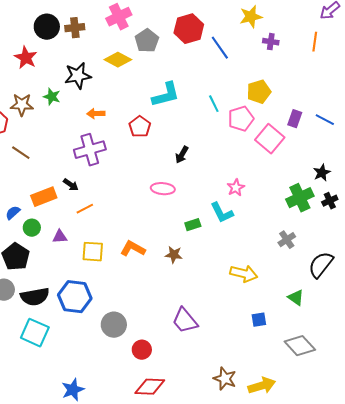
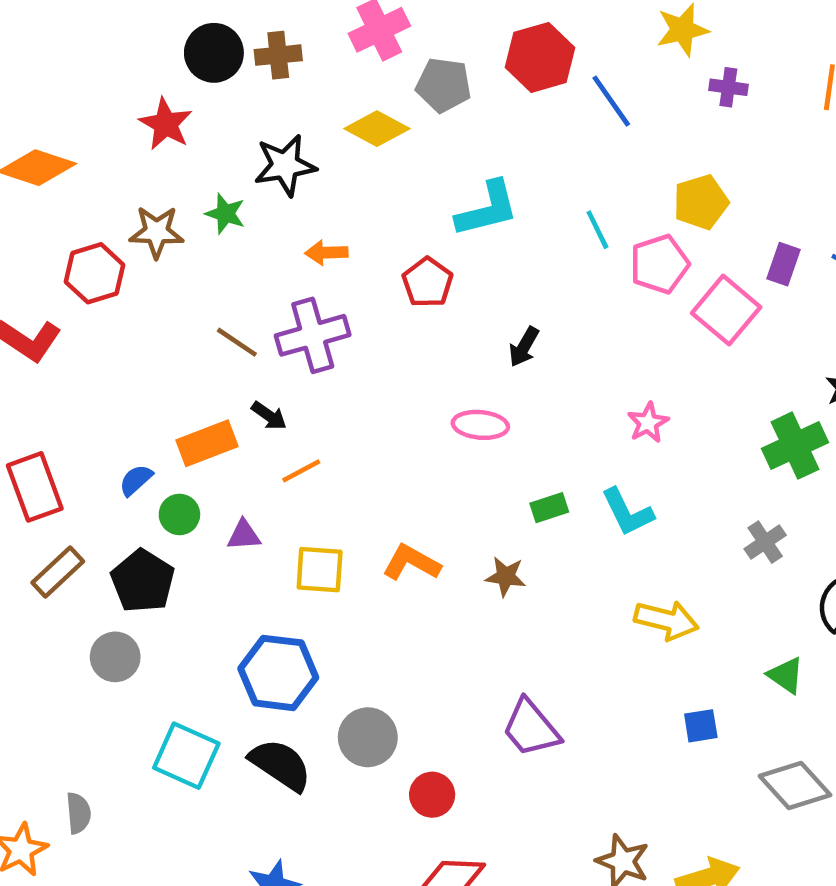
gray pentagon: (147, 41) -> (444, 85), turned -30
brown line: (21, 153) -> (237, 342), moved
cyan L-shape: (222, 213) -> (627, 512), moved
black semicircle: (35, 297) -> (281, 765), moved, turned -136

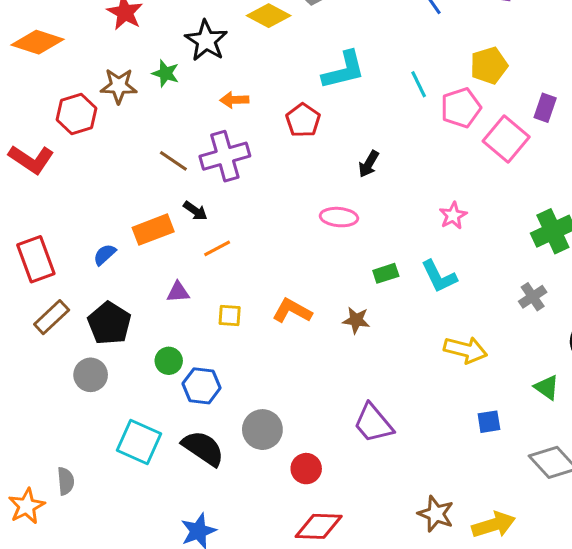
black star: (285, 165) -> (206, 41), turned -30
green circle: (179, 514) -> (169, 361), moved
yellow square: (320, 570) -> (230, 315), size x0.7
blue hexagon: (278, 673) -> (202, 386), size x0.7

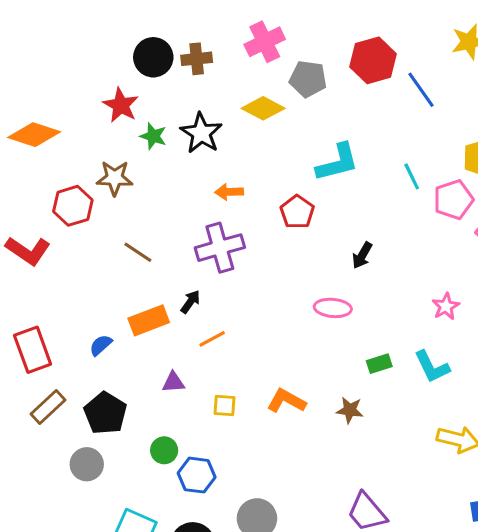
green star: (166, 73) -> (153, 136), moved
brown line: (173, 161) -> (138, 252), moved
black arrow: (195, 211) -> (190, 302), turned -90

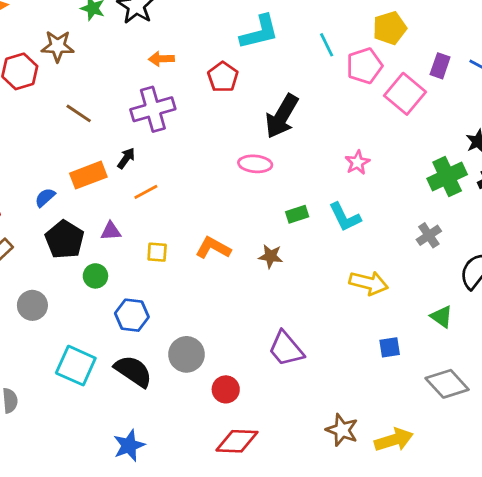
black arrow: (362, 255) -> (282, 116), size x1.8
black pentagon: (105, 413) -> (65, 240), moved
green circle: (164, 450) -> (95, 276), moved

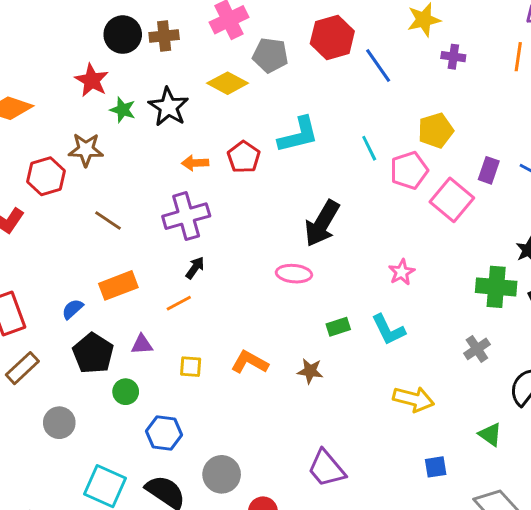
red pentagon: (223, 77) -> (244, 157), moved
black arrow: (126, 158) -> (195, 268), moved
green cross: (447, 176) -> (496, 287), turned 30

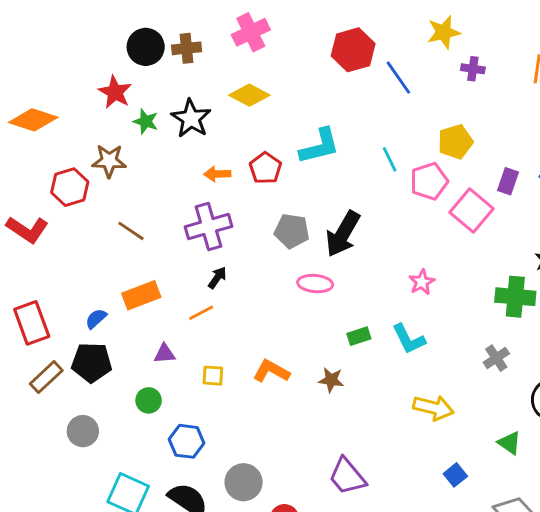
gray pentagon: (270, 55) -> (292, 231), moved
black pentagon: (93, 353) -> (92, 362), moved, turned -30
blue square: (436, 467) -> (455, 475), turned -30

